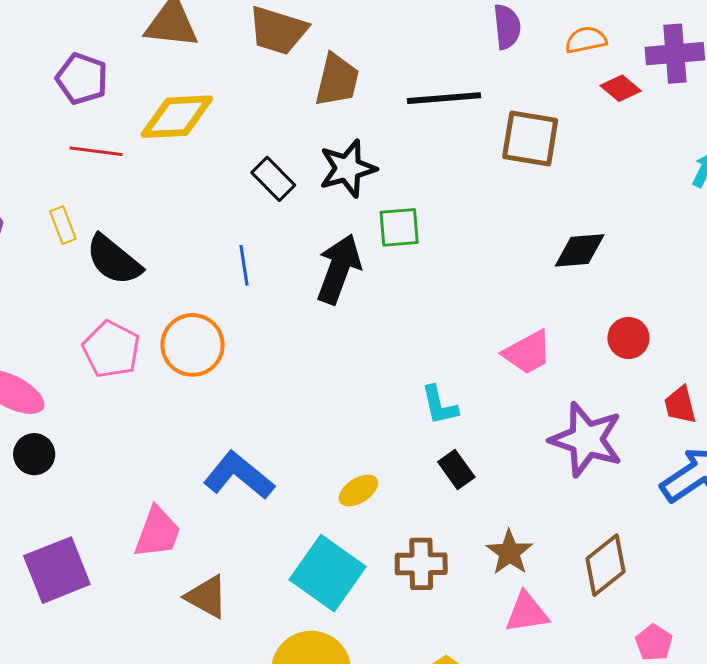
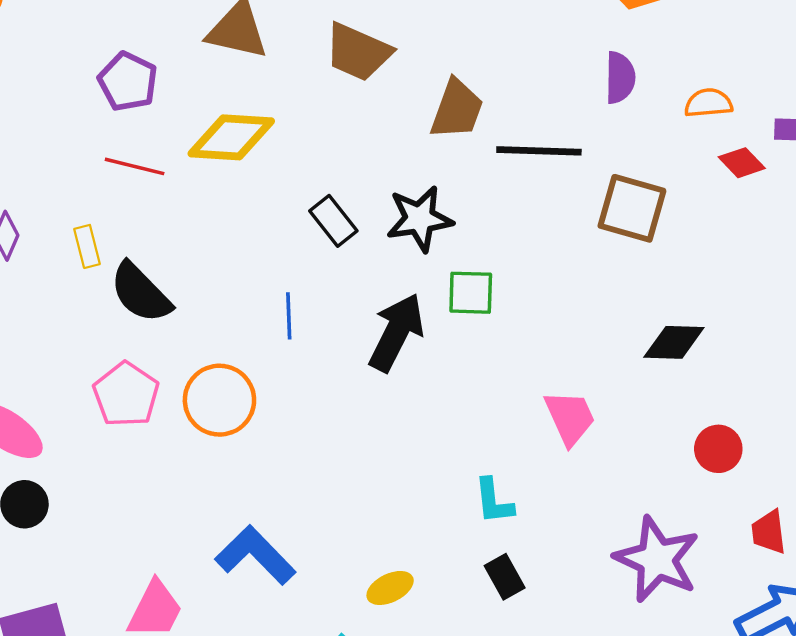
brown trapezoid: (337, 80) -> (457, 109), moved
pink trapezoid: (527, 352) -> (570, 418), moved, turned -92

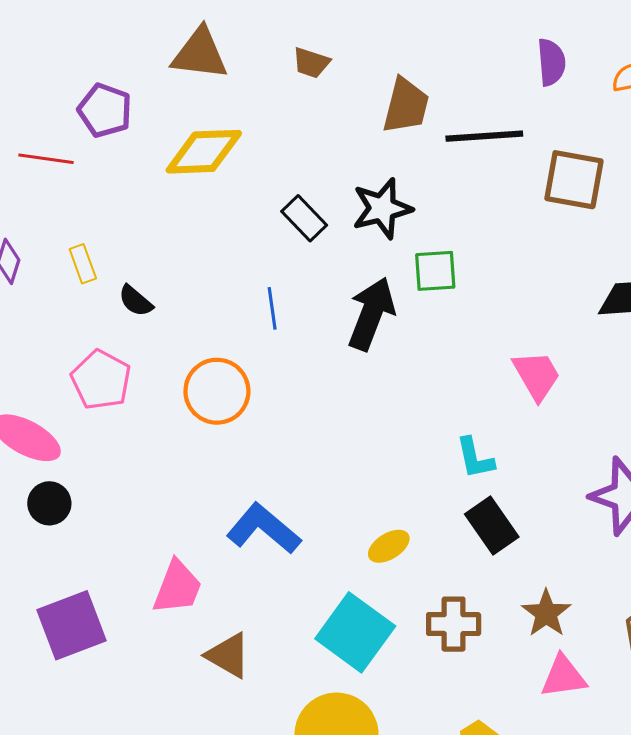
brown trapezoid: (358, 52) -> (311, 63), size x0.6
red line: (135, 166) -> (46, 159), moved
black semicircle: (141, 293) -> (136, 301), size x0.6
pink pentagon: (126, 395) -> (101, 380), moved
black rectangle: (505, 577) -> (492, 526), size x1.4

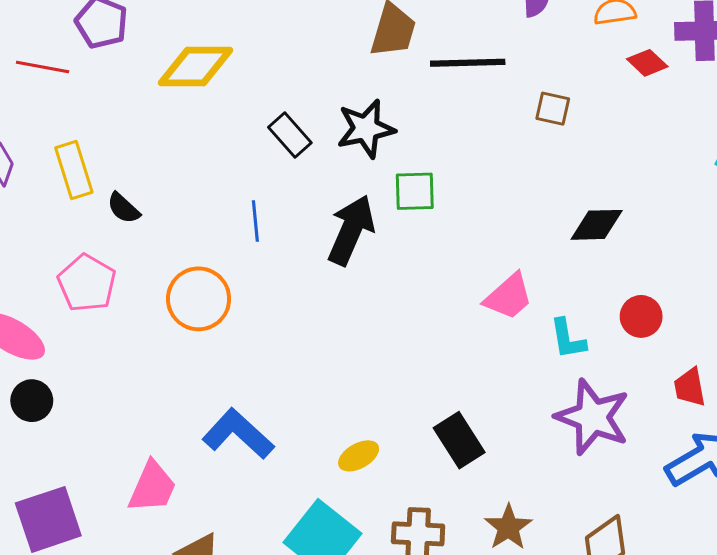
brown square: (574, 180) -> (553, 109), size x0.6
yellow rectangle: (83, 264) -> (74, 170), size x1.5
pink trapezoid: (537, 375) -> (509, 297), turned 76
cyan L-shape: (475, 458) -> (568, 339), moved

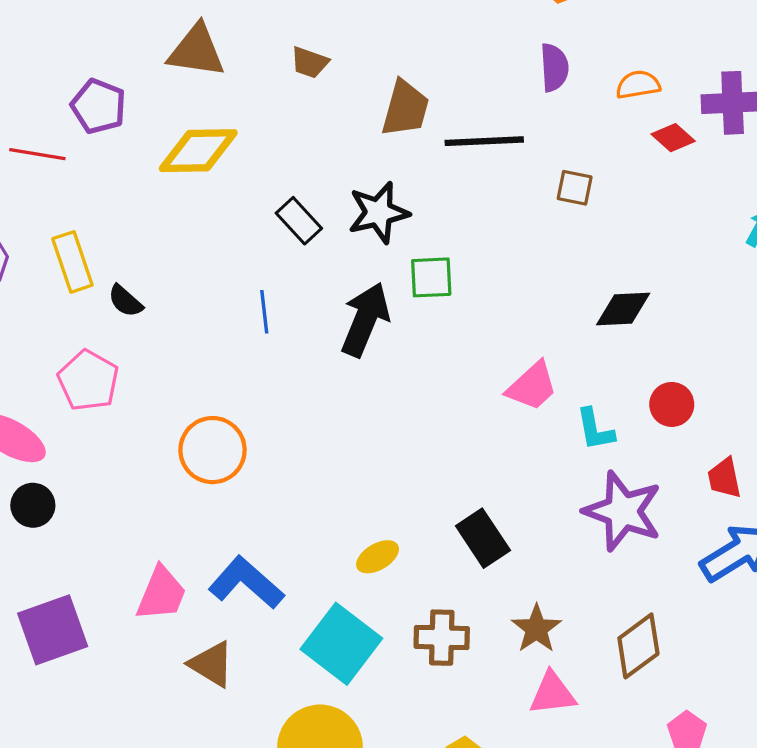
orange circle: (199, 299) -> (213, 450), moved
blue L-shape: (238, 434) -> (246, 583), moved

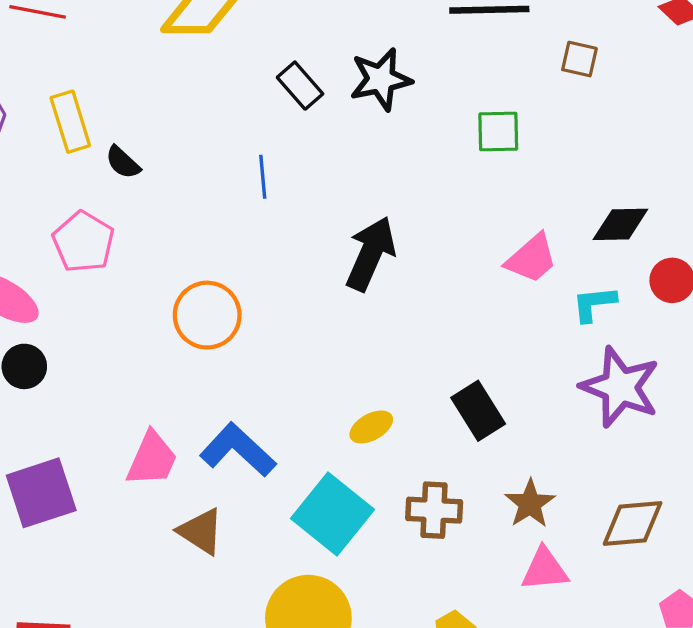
green square: (431, 277) -> (498, 131), moved
black diamond: (623, 309) -> (620, 224), moved
black arrow: (365, 319) -> (371, 254), moved
cyan L-shape: (595, 429) -> (594, 304), turned 93
brown diamond: (638, 646) -> (633, 523), turned 30

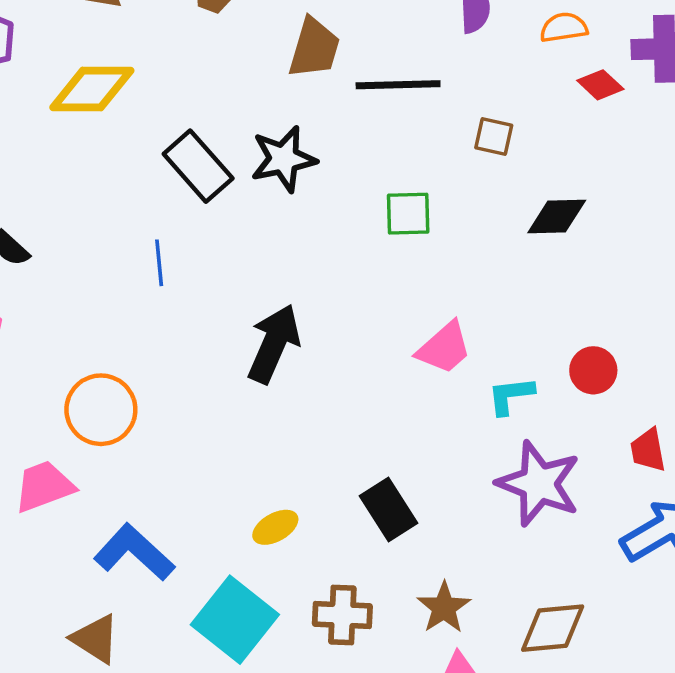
black rectangle: (300, 86) -> (198, 166), size x1.4
black diamond: (620, 224) -> (557, 217), moved
pink trapezoid: (152, 459) -> (44, 486), moved, turned -134

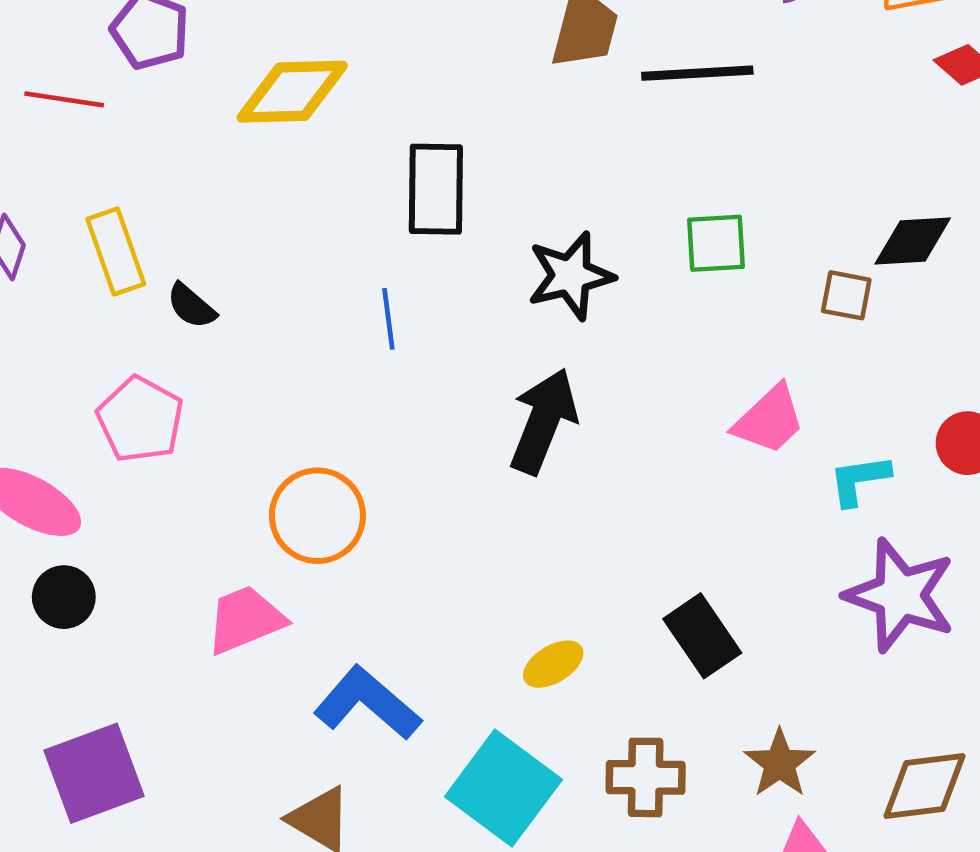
brown square: (494, 136) -> (846, 295), moved
black star: (284, 159) -> (571, 276), moved
black rectangle: (198, 166) -> (436, 189), turned 44

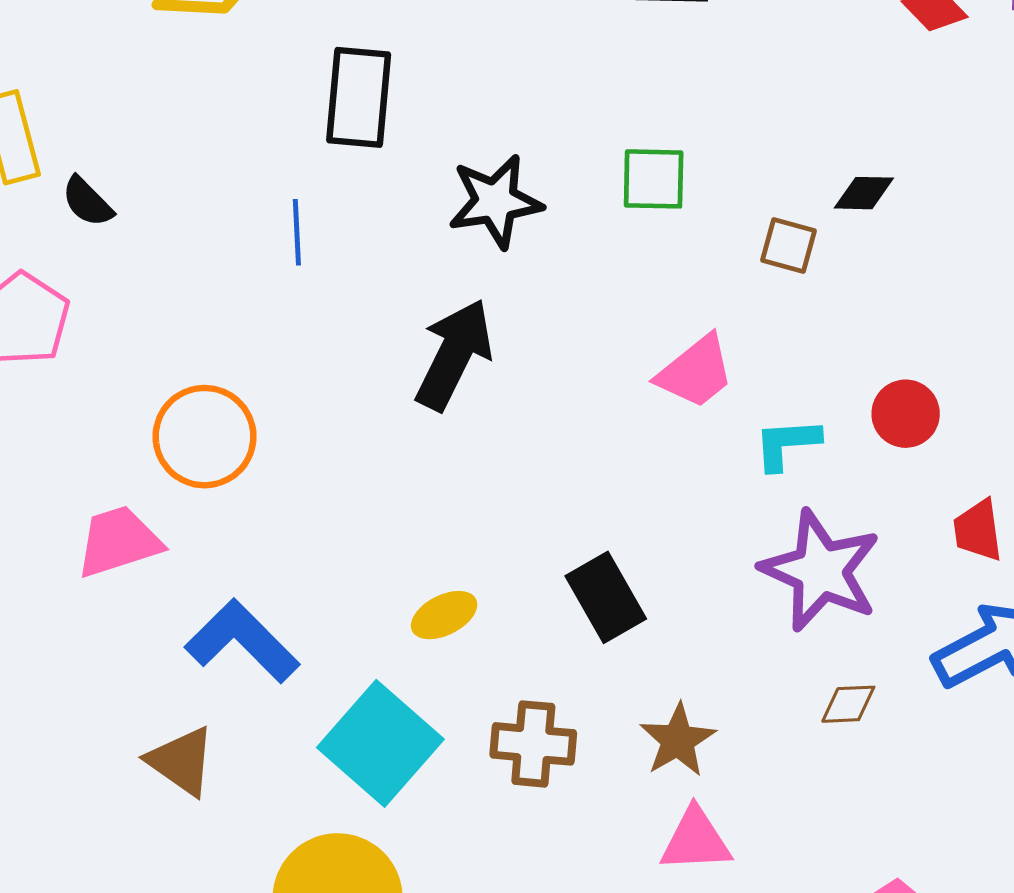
black diamond: (913, 241) -> (864, 193), size x0.7
brown diamond: (924, 786) -> (848, 704), moved, size x0.6

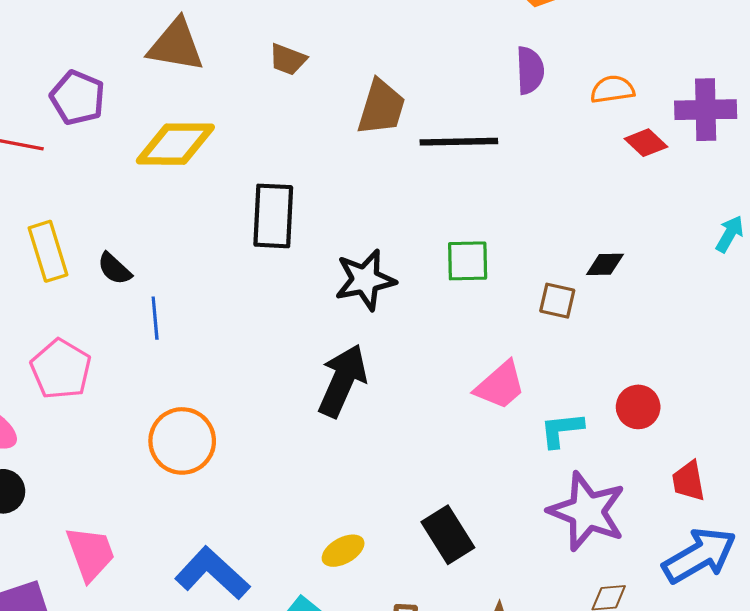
black semicircle: (87, 202) -> (114, 269), moved
blue line: (297, 232) -> (155, 318), moved
pink trapezoid: (119, 542) -> (90, 553), moved, turned 90

